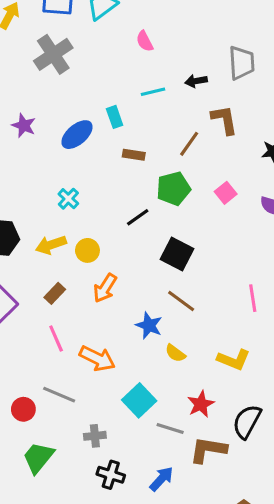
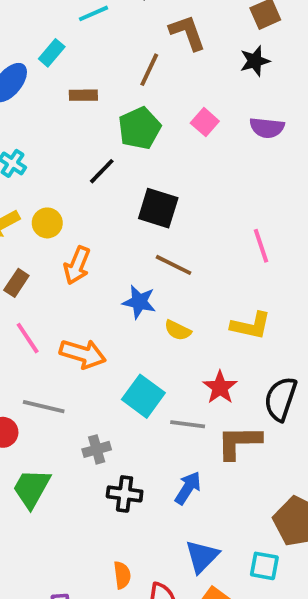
cyan rectangle: (115, 117) -> (52, 53), turned 70

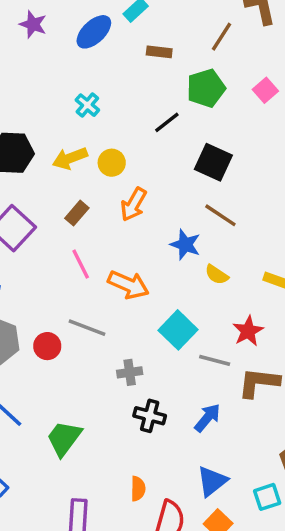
green trapezoid: (32, 488) -> (64, 438), moved
cyan square: (264, 566) -> (267, 497), turned -36

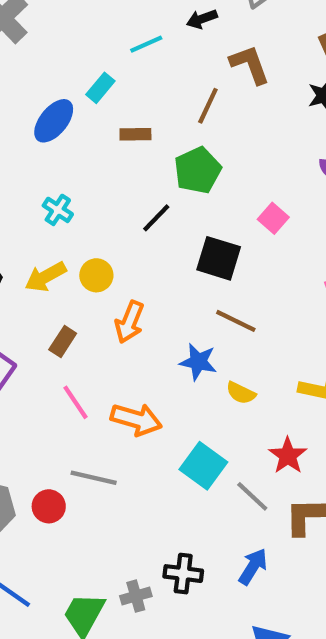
pink square: (265, 90) -> (273, 218), moved
gray line: (215, 360) -> (252, 496), turned 36
gray cross: (130, 372) -> (136, 596), moved

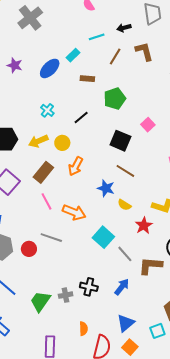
brown line: (208, 106) -> (115, 57), moved
black line: (156, 218) -> (81, 117), moved
brown rectangle: (63, 342) -> (43, 172), size x1.5
red star: (288, 456) -> (144, 225), moved

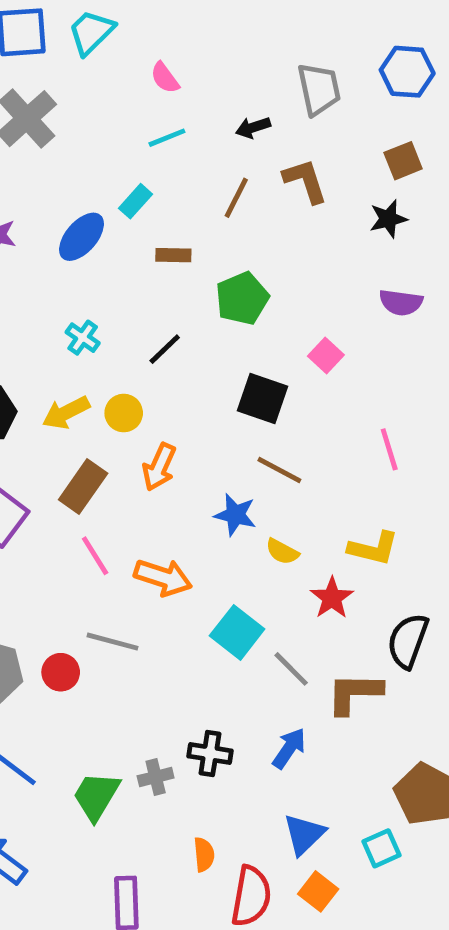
cyan line: (97, 37) -> (167, 138), moved

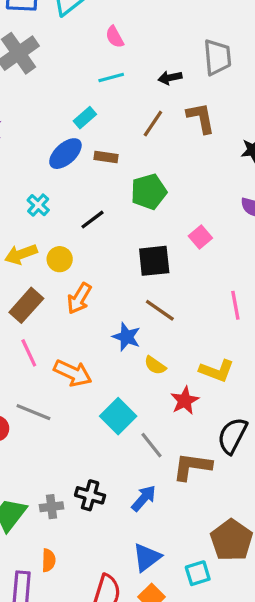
blue ellipse: (81, 237) -> (65, 154), moved
black square: (262, 399) -> (154, 261), turned -32
orange semicircle: (204, 855) -> (49, 560), moved

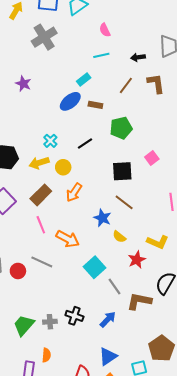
cyan cross: (38, 205) -> (50, 141), moved

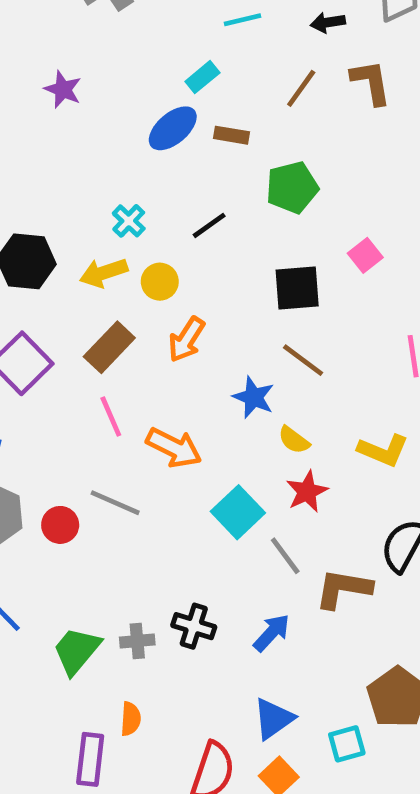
red star: (137, 260) -> (307, 492), moved

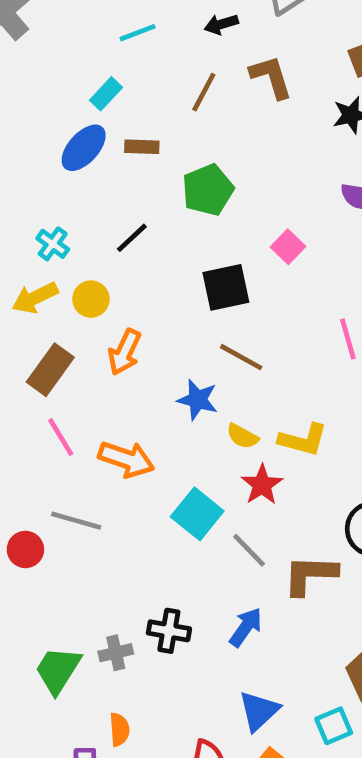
yellow L-shape: (383, 450) -> (303, 440), moved

